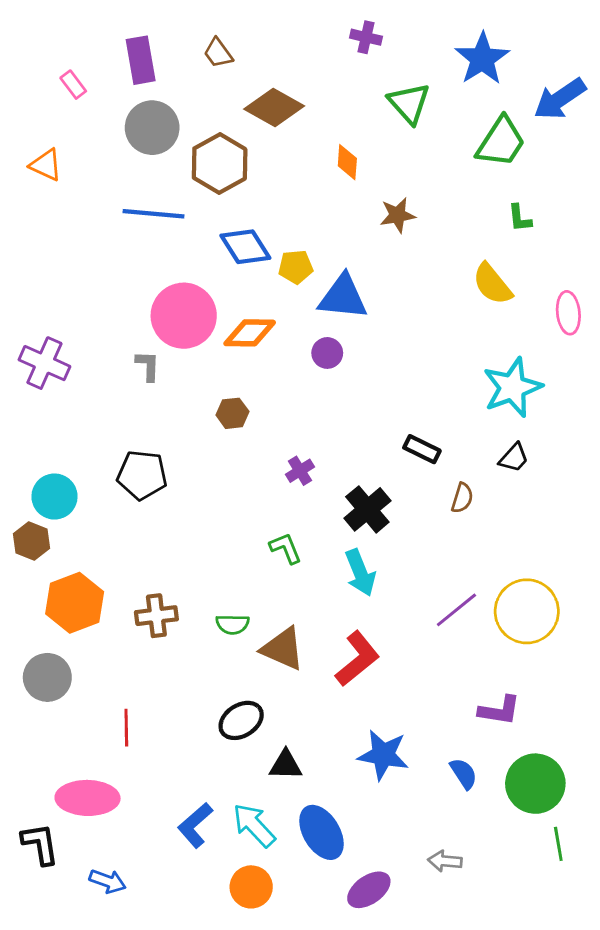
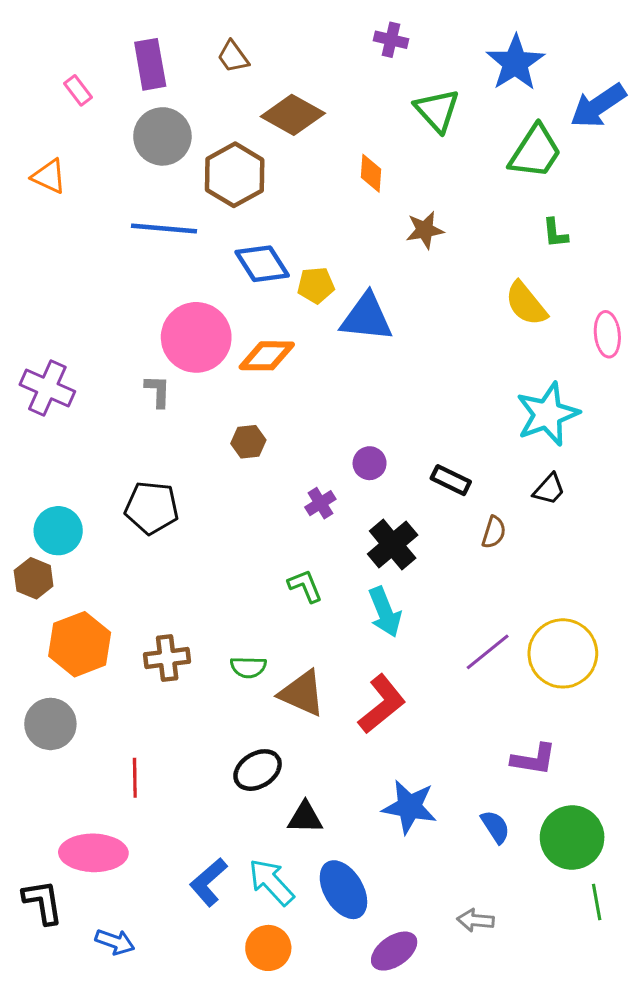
purple circle: (327, 353) -> (370, 463), moved

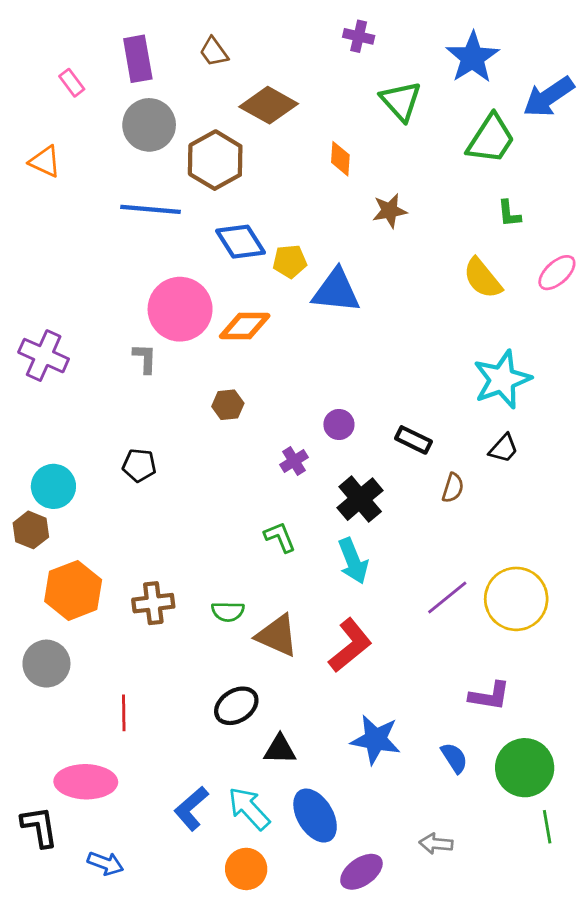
pink ellipse: (607, 334) -> (557, 273), moved, turned 54
black pentagon: (152, 508) -> (139, 465), size x0.7

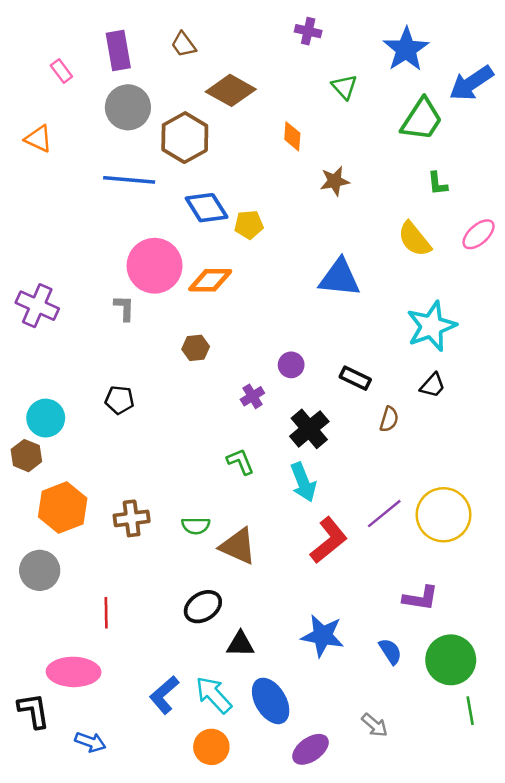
green triangle: (401, 101) -> (344, 87), size x0.7
blue triangle: (336, 291) -> (340, 278), moved
red L-shape: (350, 645) -> (329, 540), moved
gray arrow: (436, 844) -> (375, 725), turned -144

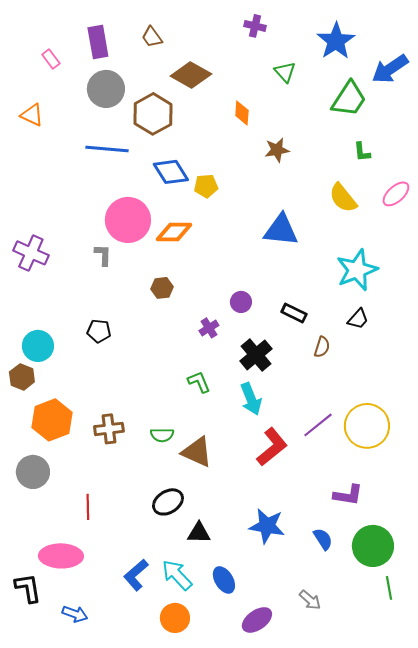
blue ellipse: (271, 701) -> (224, 580), size x0.7

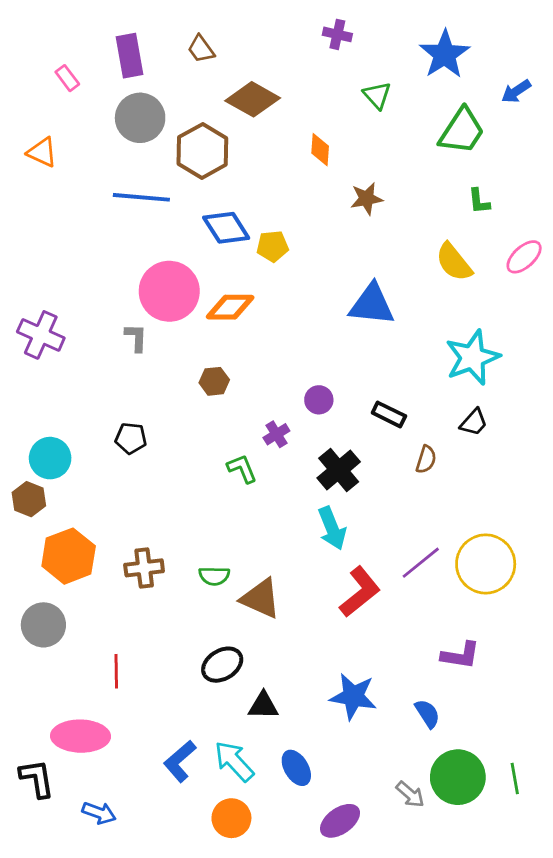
blue arrow: (390, 69) -> (516, 91), size x0.6
green L-shape: (199, 382) -> (242, 469), moved
green circle: (373, 546) -> (458, 777), moved

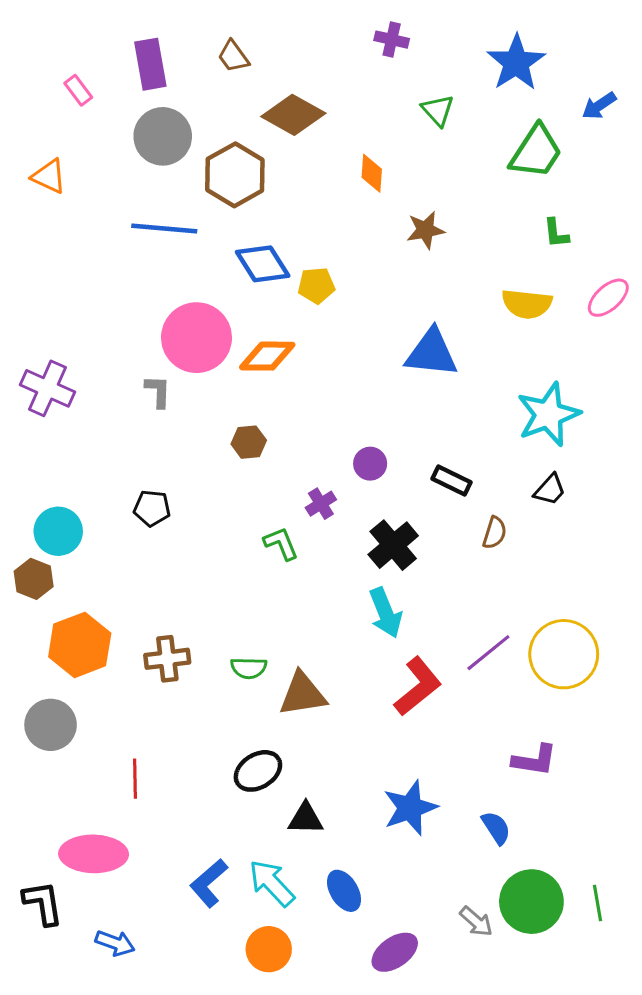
yellow semicircle: (454, 262) -> (527, 304), turned -45
brown triangle: (261, 598) -> (303, 694), turned -33
blue star: (353, 696) -> (410, 808), turned -30

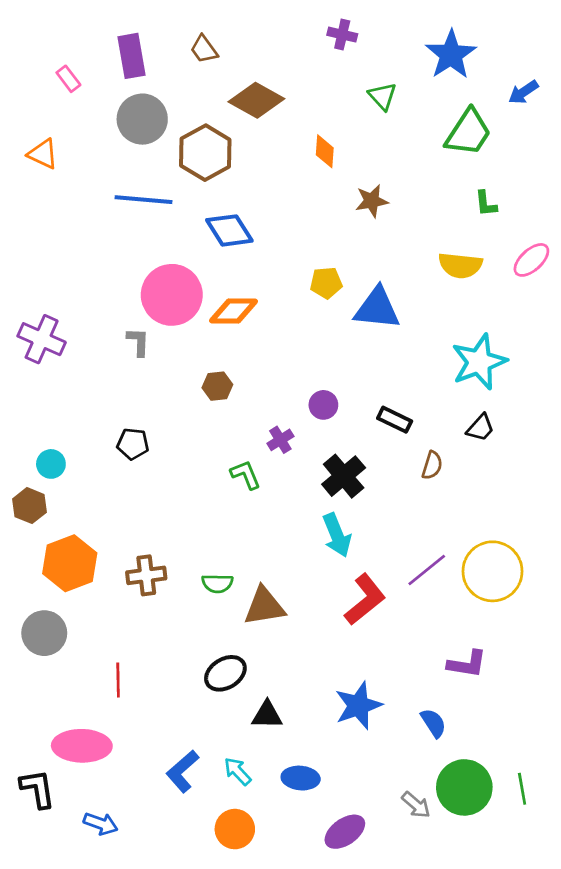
yellow pentagon: (316, 285) -> (326, 283), moved
cyan circle: (58, 531) -> (51, 464), size x0.7
cyan arrow: (272, 883) -> (238, 771), size x0.7
blue ellipse: (344, 891) -> (301, 778), turned -54

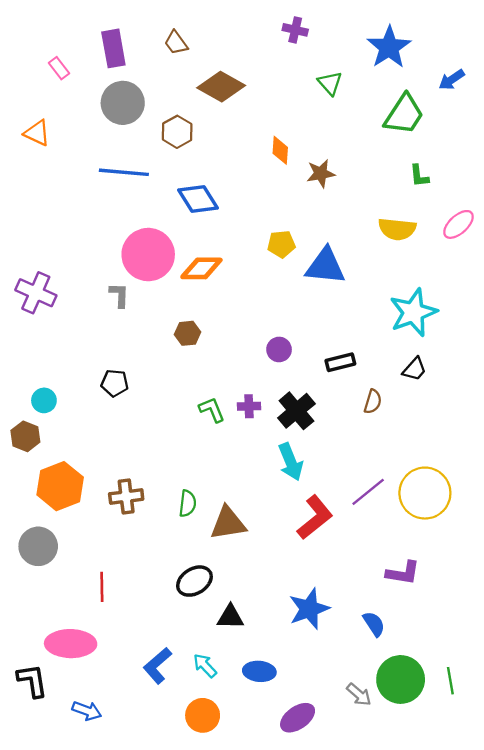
orange diamond: (325, 151) -> (280, 150), moved
brown hexagon: (205, 153) -> (177, 132), size x0.7
black rectangle: (395, 420) -> (340, 362), turned -40
purple cross: (280, 440) -> (249, 406), moved, turned 30
green semicircle: (217, 583) -> (188, 503), turned -84

